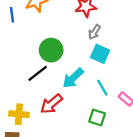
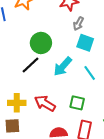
red arrow: (51, 104) -> (45, 103), moved, turned 75
green square: (97, 117) -> (77, 103), moved

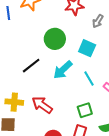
gray arrow: (78, 24) -> (98, 21), moved
green circle: (41, 43) -> (55, 39), moved
green square: (77, 103) -> (85, 110), moved, turned -35

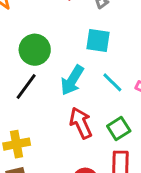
green circle: (55, 39) -> (35, 50), moved
red arrow: (42, 105) -> (81, 123), moved, turned 45

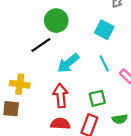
cyan arrow: (72, 80) -> (68, 63), moved
red arrow: (81, 123) -> (61, 96), moved

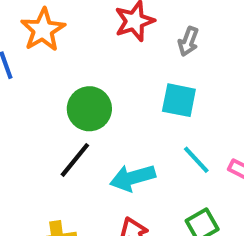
cyan arrow: (68, 63) -> (133, 178), turned 40

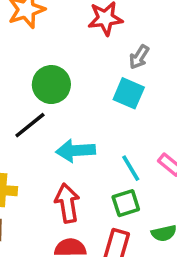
gray arrow: (188, 41) -> (139, 57), moved
cyan line: (196, 160) -> (131, 168), moved

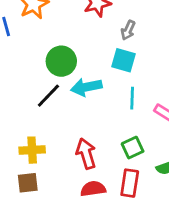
cyan arrow: (76, 151) -> (86, 87), moved
cyan line: (131, 168) -> (132, 98), moved, turned 40

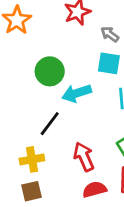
gray arrow: (128, 30) -> (110, 34), turned 108
black line: (48, 96) -> (50, 124), moved

